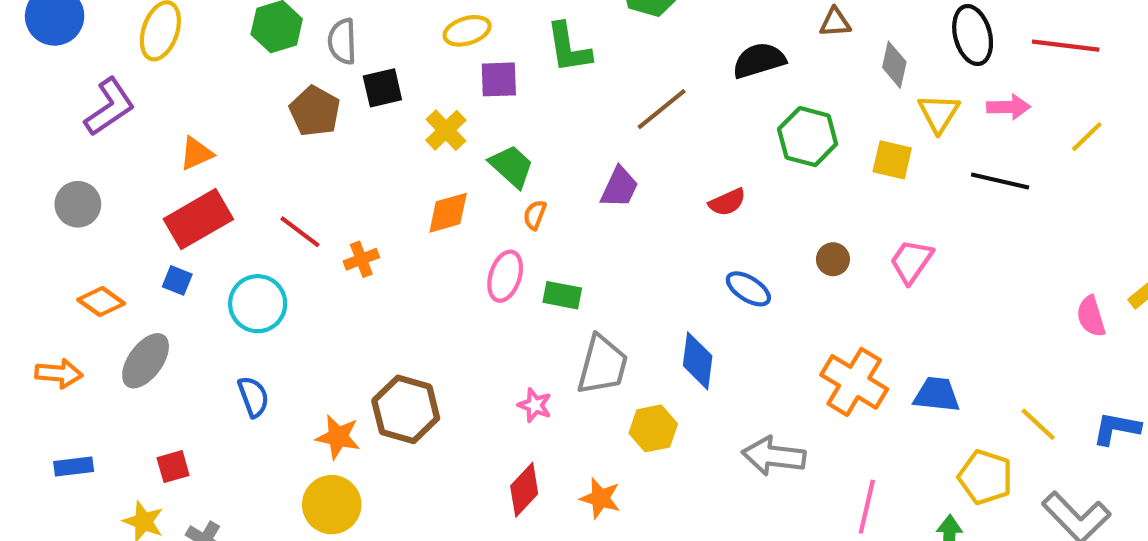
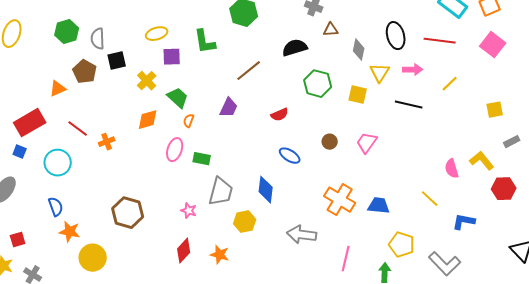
orange triangle: (196, 153) -> (58, 89), moved
yellow line: (1038, 424) -> (430, 199), moved
orange star: (338, 437) -> (70, 232), moved

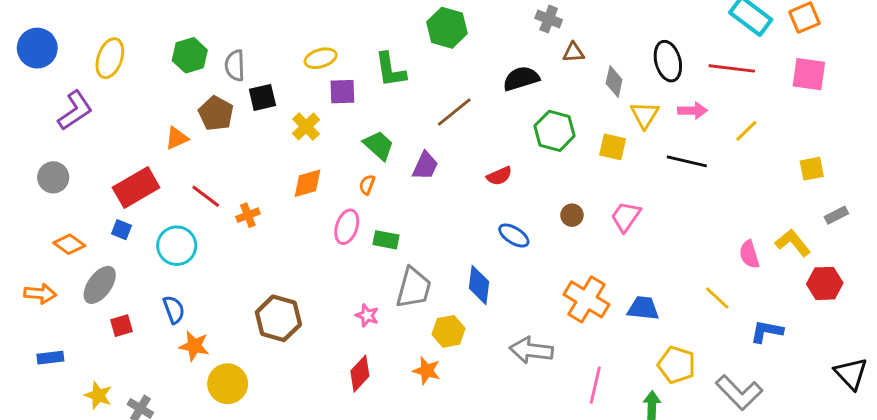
pink square: (493, 45) -> (809, 74), turned -30
green trapezoid: (178, 98) -> (379, 145), moved
red square: (18, 240) -> (122, 326), moved
orange star: (220, 255) -> (427, 371), moved

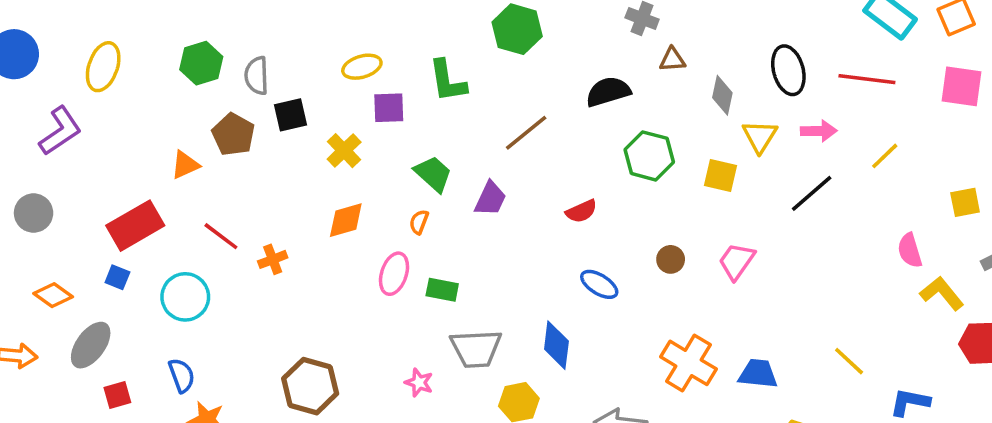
black line: (687, 161) -> (812, 193), turned -54
pink semicircle: (749, 254) -> (910, 250), moved
gray trapezoid: (414, 288) -> (476, 349), turned 72

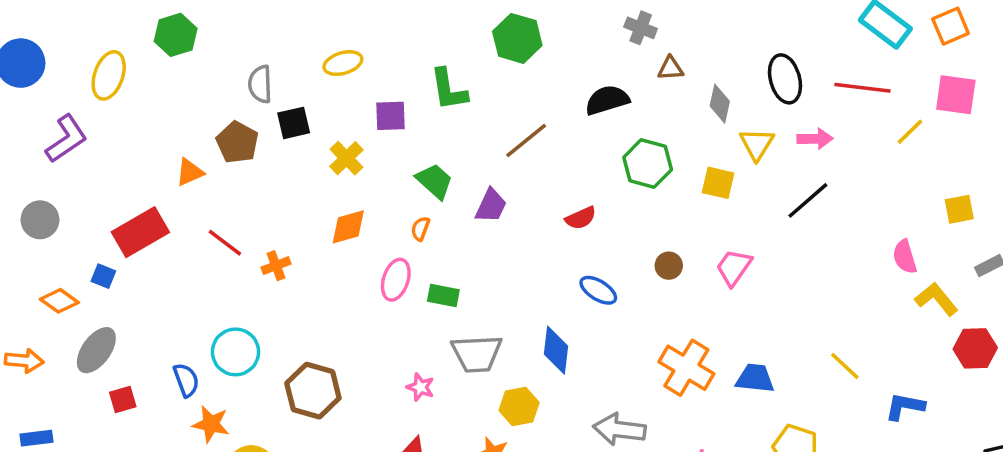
green hexagon: (201, 63) -> (176, 35), moved
yellow ellipse: (362, 67) -> (343, 63), moved
yellow line: (885, 156) -> (910, 132), moved
blue square: (117, 277) -> (103, 276), moved
cyan circle: (185, 297) -> (235, 352), moved

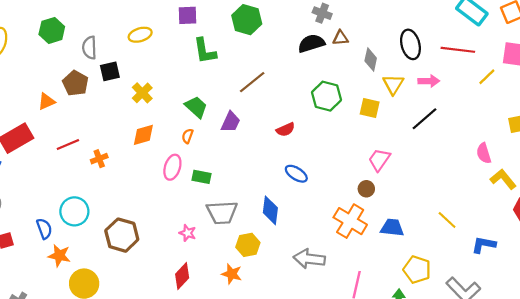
green hexagon: (176, 35) -> (52, 30), moved
black semicircle: (607, 100) -> (311, 43), moved
purple square: (390, 116) -> (188, 15), moved
red line: (225, 243) -> (68, 145), turned -60
brown circle: (669, 266) -> (366, 189), moved

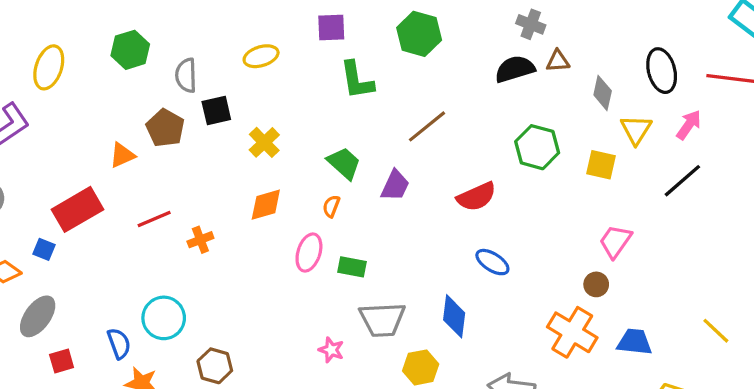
pink arrow: (429, 81) -> (689, 125), turned -54
red semicircle: (286, 130) -> (476, 197), size x1.4
brown hexagon: (122, 235) -> (215, 366), moved, size x0.7

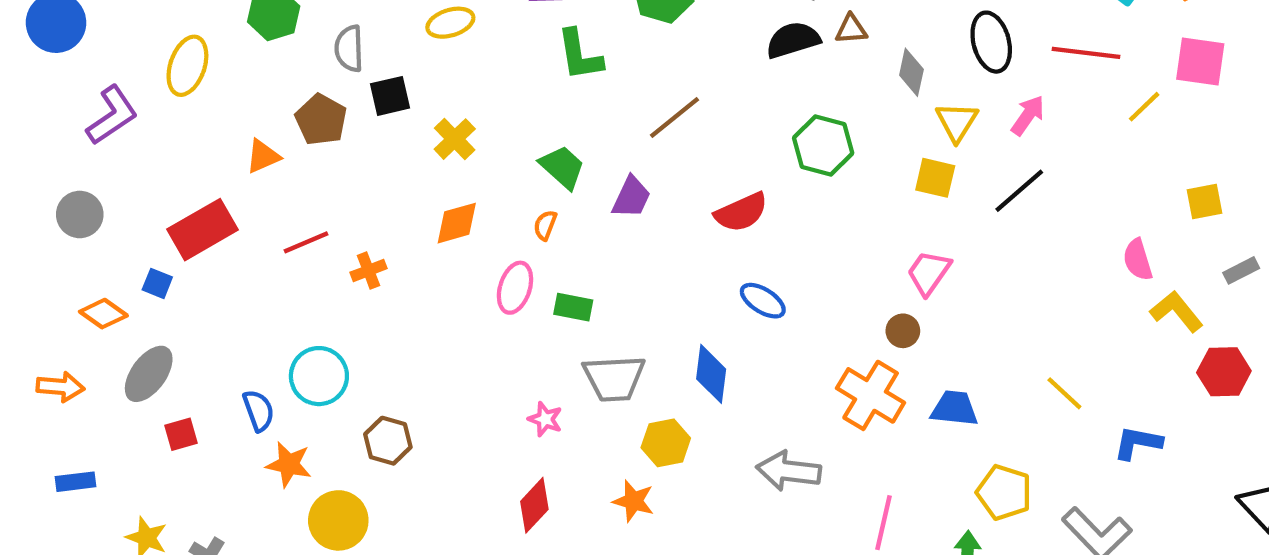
yellow ellipse: (49, 67) -> (187, 66), moved
yellow square: (601, 165) -> (935, 178), moved

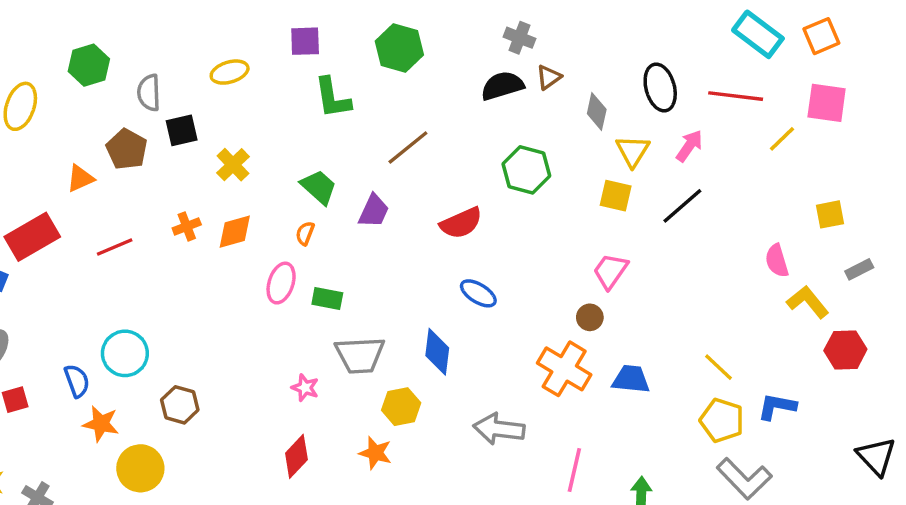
brown triangle: (851, 29) -> (549, 77), turned -32
orange cross: (368, 270) -> (187, 226), moved
yellow pentagon: (1004, 492) -> (722, 420), moved

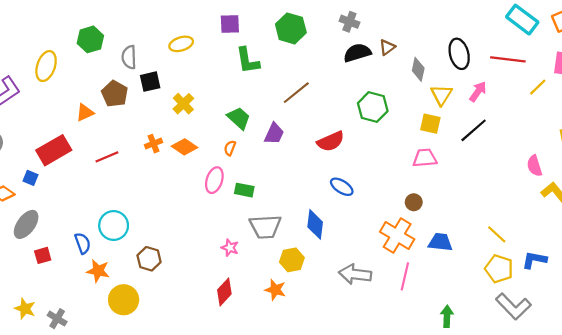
gray cross: (519, 38) -> (349, 22), moved
orange diamond: (235, 232) -> (184, 147), turned 50
pink trapezoid: (610, 271) -> (425, 158), moved, turned 50
pink line: (574, 470) -> (405, 276), moved

